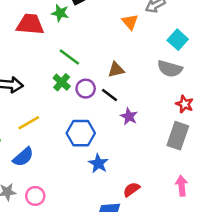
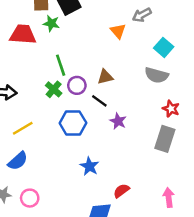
green line: (69, 57) -> (61, 65), turned 35
purple circle: (86, 89) -> (77, 85), moved
blue hexagon: (81, 133) -> (73, 123), moved
pink arrow: (182, 186) -> (169, 198), moved

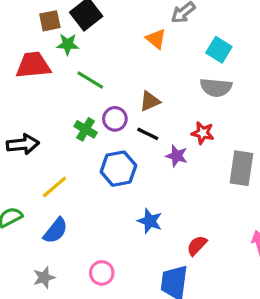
green line: (61, 65) -> (90, 80), moved, turned -30
red star: (171, 109) -> (203, 133), moved
pink circle: (30, 198) -> (102, 273), moved

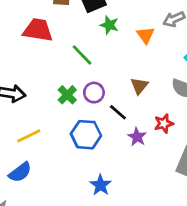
green star: (68, 44) -> (109, 25), moved
brown triangle: (150, 101) -> (139, 86), moved, turned -42
red star: (203, 133) -> (164, 124), turned 30

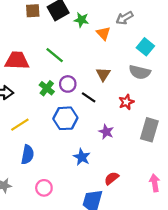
green star: (109, 25) -> (81, 20), moved
red trapezoid: (38, 30) -> (17, 60), moved
purple star: (137, 137) -> (106, 132), moved
blue semicircle: (20, 172) -> (28, 155), moved, turned -36

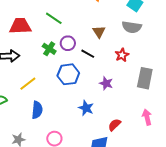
pink arrow: (155, 183) -> (147, 117), moved

